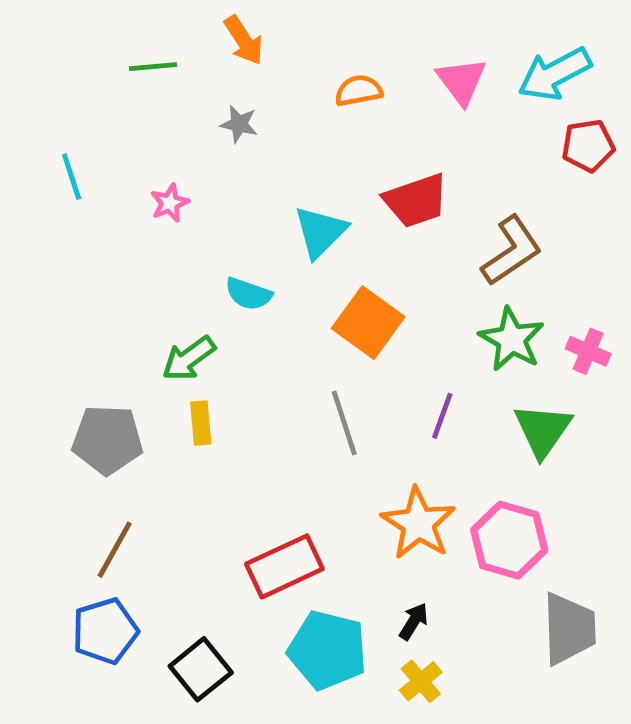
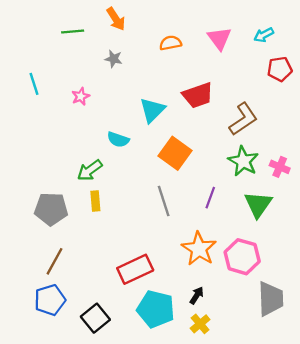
cyan arrow: (555, 74) -> (264, 35), size x0.6

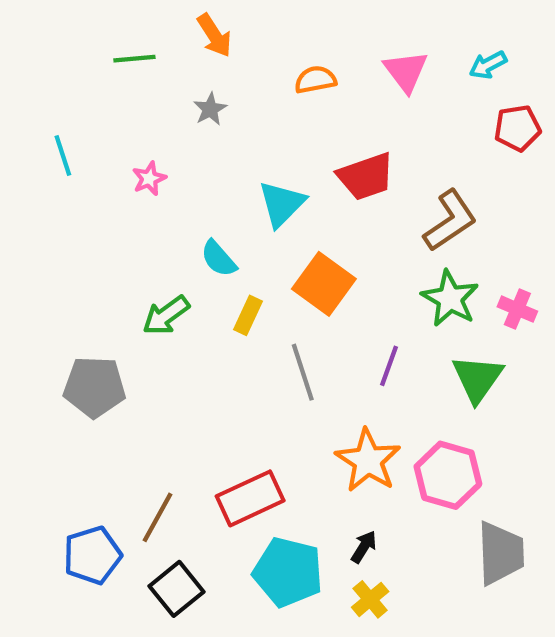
gray star: (114, 59) -> (210, 109), turned 30
cyan semicircle: (118, 140) -> (219, 259), turned 30
yellow rectangle: (95, 201) -> (248, 315), moved, turned 30
brown line: (54, 261) -> (158, 517), moved

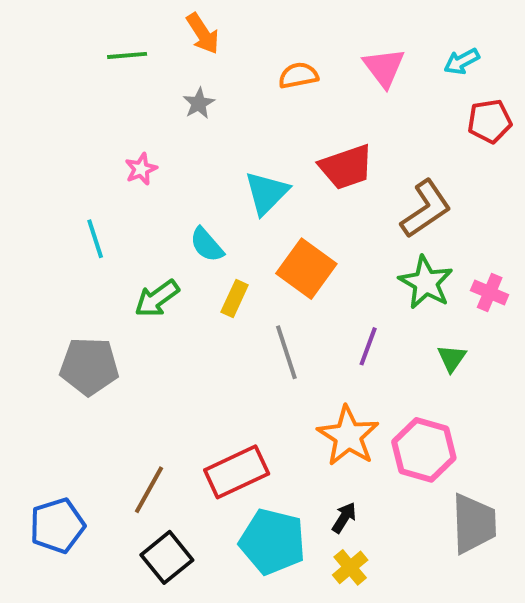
cyan line: (63, 155) -> (95, 239), moved
green triangle: (477, 378) -> (452, 358), size x0.6
blue pentagon: (92, 555) -> (57, 526), moved

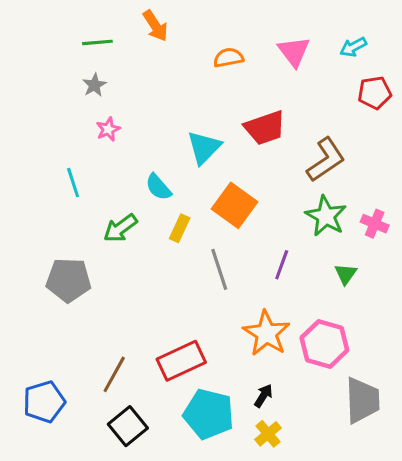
gray star: (199, 103) -> (94, 85), moved

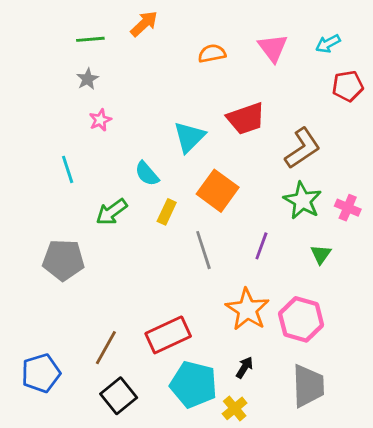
orange arrow: (155, 26) -> (144, 24), turned -100
gray trapezoid: (362, 400) -> (308, 386), moved
yellow cross: (268, 434) -> (235, 408), moved

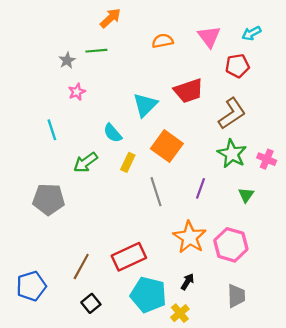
green line: (90, 39) -> (96, 51), moved
red pentagon: (348, 86) -> (237, 66), moved
gray trapezoid: (308, 386) -> (236, 296), size x0.7
black square: (119, 396) -> (91, 303), size x0.7

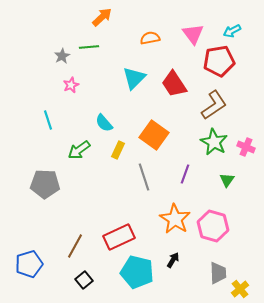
red pentagon: (237, 66) -> (219, 61), size x1.4
red trapezoid: (189, 91) -> (174, 84), turned 76
cyan triangle: (145, 105) -> (134, 78), moved
yellow cross: (180, 313) -> (240, 289), moved

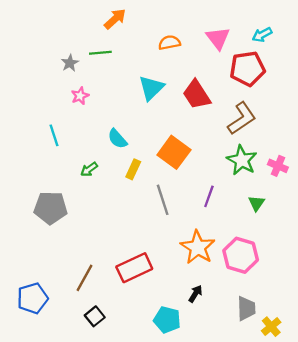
green arrow: (79, 150) -> (89, 169), size x0.7
cyan pentagon: (137, 272) -> (167, 320), moved, size x0.7

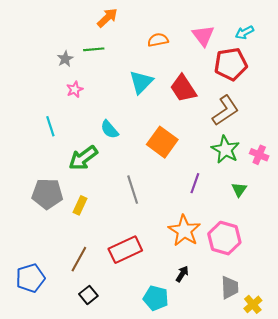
green arrow: (89, 169) -> (83, 158), size x1.8
yellow rectangle: (133, 169) -> (80, 205), moved
gray line: (163, 200) -> (133, 190), moved

